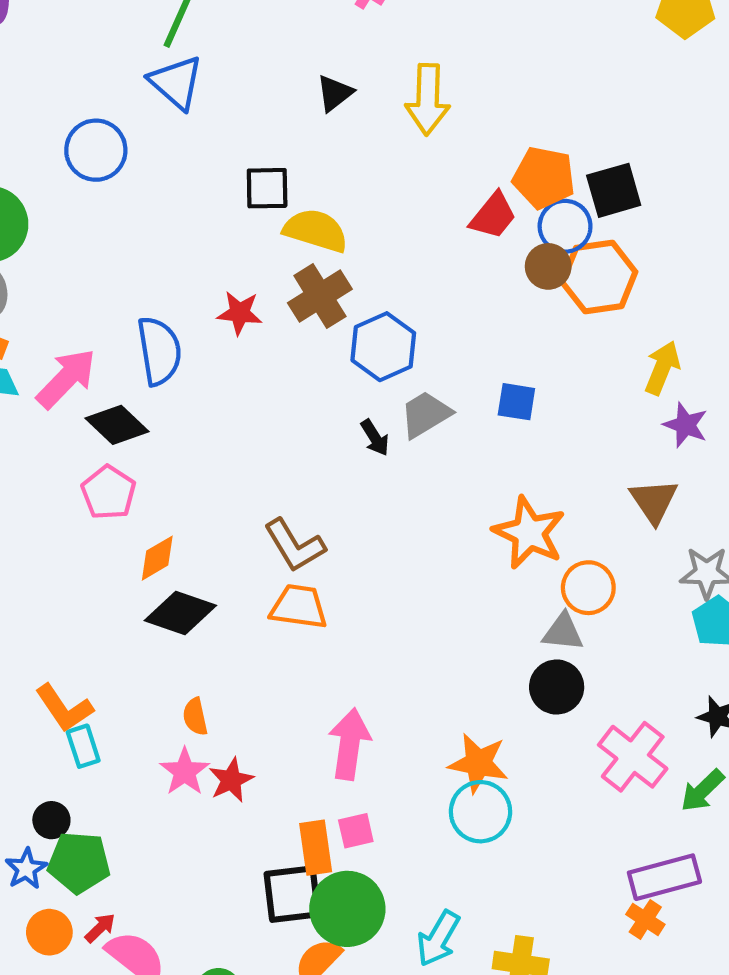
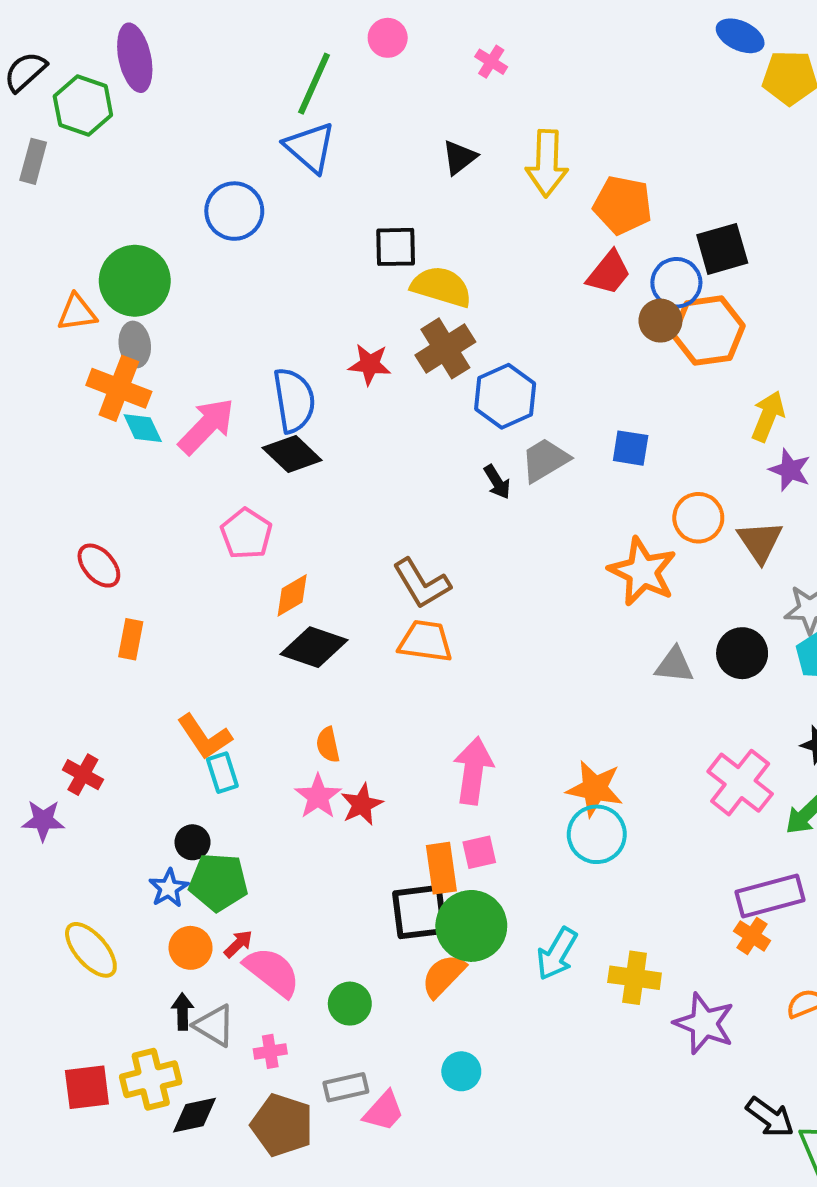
orange pentagon: (544, 178) -> (623, 205), moved
black diamond: (117, 425) -> (292, 454), moved
orange circle: (588, 588) -> (698, 518), moved
black circle: (557, 687) -> (742, 653), moved

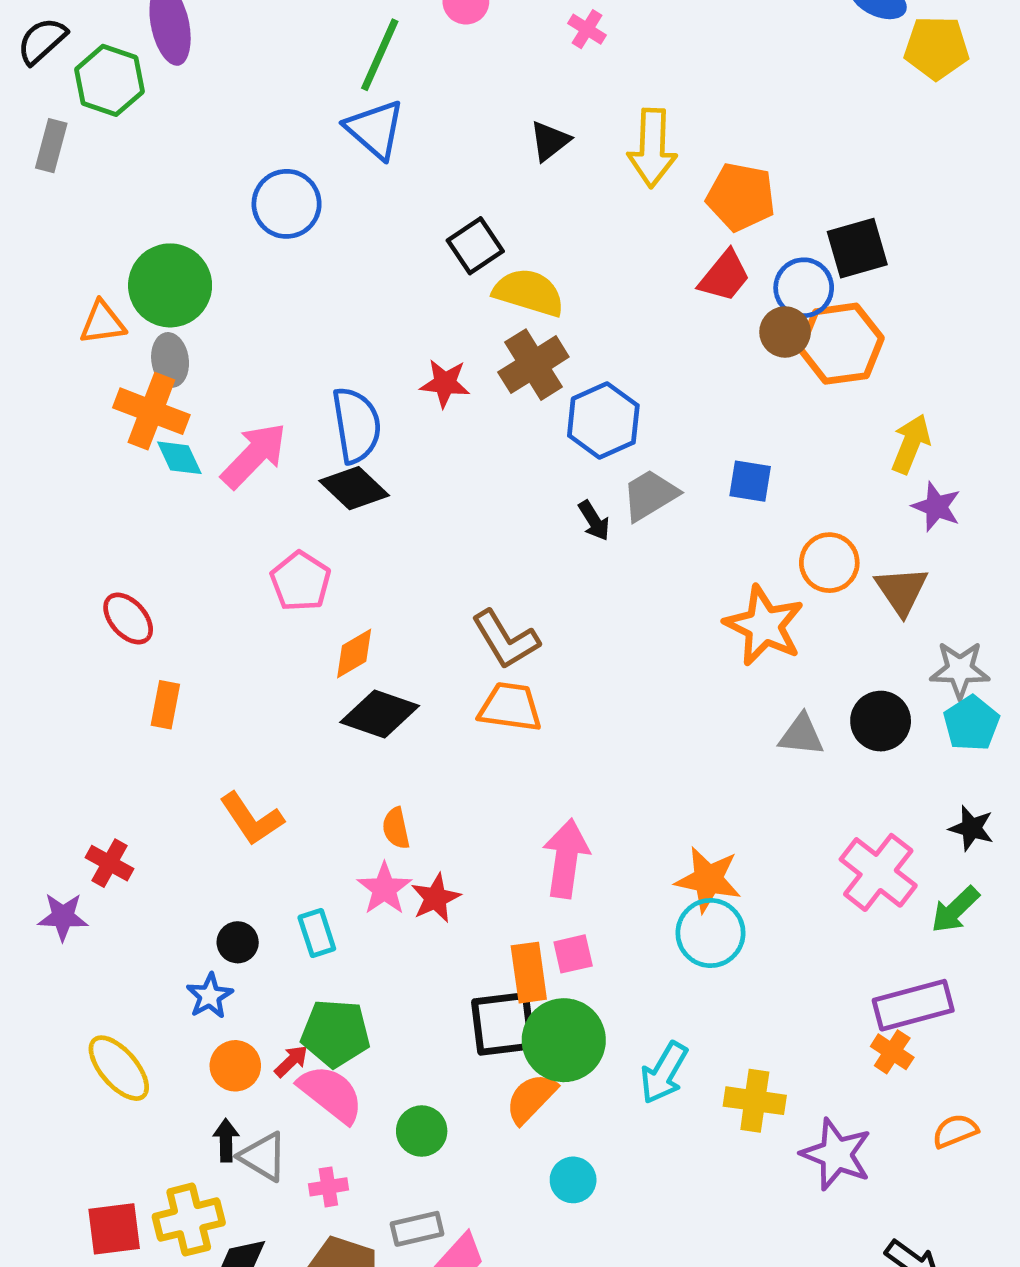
black square: (396, 247) -> (475, 246), turned -33
cyan rectangle: (222, 773) -> (317, 933), moved
green pentagon: (218, 882) -> (335, 1033), moved
cyan circle: (461, 1071) -> (573, 1180), moved

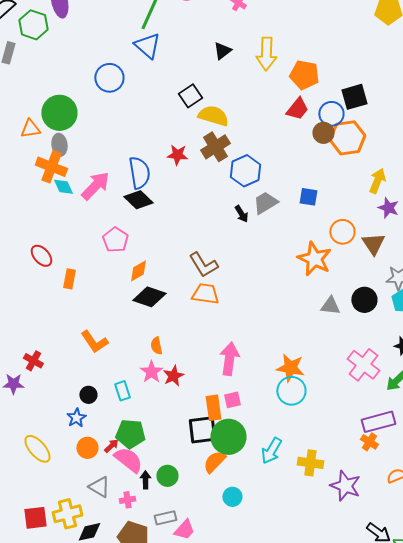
orange rectangle: (165, 705) -> (69, 279), moved
black arrow: (226, 1140) -> (145, 480), moved

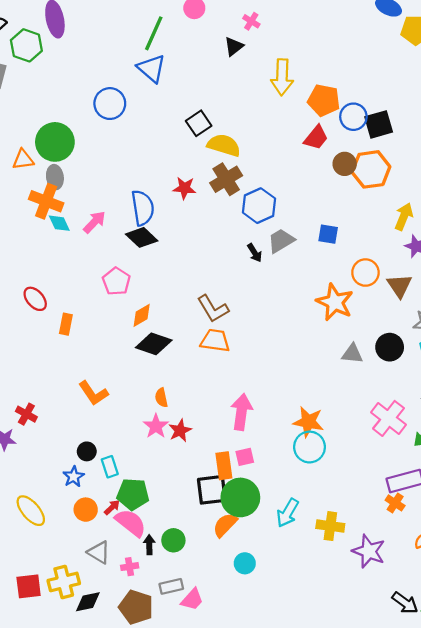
black triangle: (222, 51) -> (234, 46), moved
blue circle: (331, 114) -> (353, 117), moved
pink arrow: (95, 186) -> (94, 222), size x0.7
cyan rectangle: (122, 391) -> (110, 467), moved

